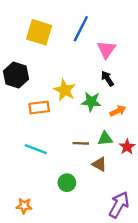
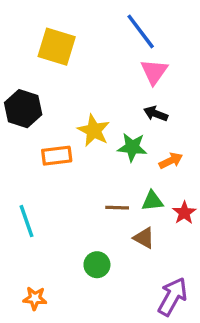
blue line: (81, 29) -> (141, 31), moved, turned -64
black arrow: (107, 79) -> (156, 114), turned -35
cyan line: (36, 149) -> (26, 221), moved, turned 50

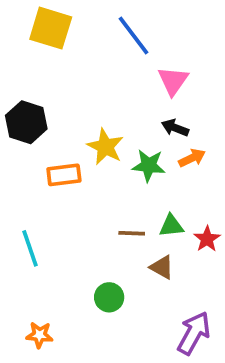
blue line: (141, 31) -> (134, 36), moved
yellow square: (57, 47) -> (51, 28), moved
orange arrow: (171, 161) -> (192, 158), moved

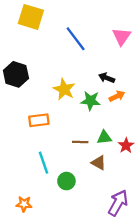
blue line: (134, 36) -> (76, 39), moved
pink triangle: (173, 81) -> (122, 36), moved
orange rectangle: (64, 175) -> (39, 120), moved
cyan line: (30, 248) -> (43, 163), moved

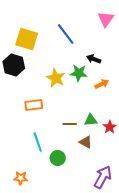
yellow square: (31, 17) -> (27, 39), moved
pink triangle: (122, 36) -> (106, 19), moved
black arrow: (107, 78) -> (94, 59), moved
green star: (91, 101) -> (79, 73), moved

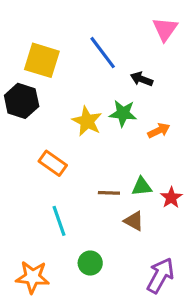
black arrow: (94, 59) -> (142, 79), moved
orange rectangle: (34, 105) -> (53, 163), turned 42
green circle: (58, 158) -> (90, 263), moved
orange star: (21, 178) -> (33, 277), size x1.5

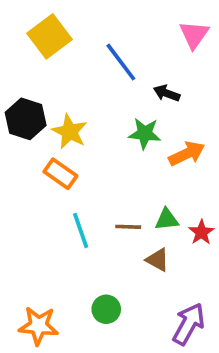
yellow square: (42, 60) -> (49, 36), moved, turned 36
yellow star: (87, 121) -> (70, 132), moved
orange arrow: (159, 131) -> (187, 154), size x1.4
orange rectangle: (53, 163) -> (60, 174), moved
cyan line: (59, 221) -> (81, 231), moved

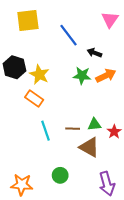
yellow square: (49, 36) -> (28, 21), turned 30
orange arrow: (187, 154) -> (106, 76), moved
brown triangle: (157, 260) -> (89, 147), size x1.5
purple arrow: (189, 324) -> (107, 184), turned 135

